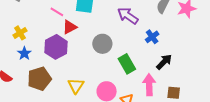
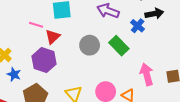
black arrow: (164, 62) -> (154, 14), moved, turned 48
green rectangle: (127, 64) -> (119, 46), moved

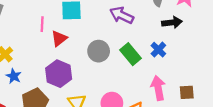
pink line: (36, 25) -> (42, 24), turned 72
blue cross: (138, 26) -> (158, 50), moved
purple hexagon: (44, 60) -> (59, 74), moved

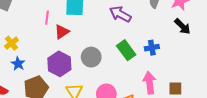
black arrow: (172, 22) -> (182, 26), moved, turned 48
blue cross: (158, 50) -> (152, 48), turned 32
gray circle: (99, 51) -> (91, 57), moved

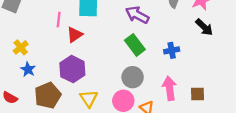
green rectangle: (126, 50) -> (135, 45), moved
gray circle: (91, 57) -> (133, 77), moved

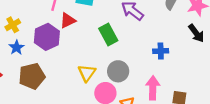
green rectangle: (135, 45) -> (108, 34), moved
purple hexagon: (72, 69) -> (47, 37), moved
yellow triangle: (89, 99) -> (87, 73), moved

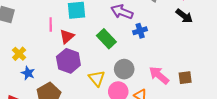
purple hexagon: (47, 37) -> (68, 61), moved
blue cross: (161, 51) -> (140, 31), moved
pink arrow: (153, 88) -> (159, 75), turned -35

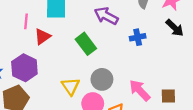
blue cross: (140, 31) -> (138, 37), moved
purple hexagon: (68, 61) -> (24, 68), moved

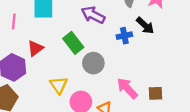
black arrow: (175, 28) -> (145, 26), moved
red triangle: (42, 37) -> (35, 48), moved
gray circle: (102, 79) -> (93, 63), moved

